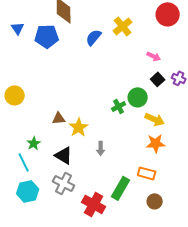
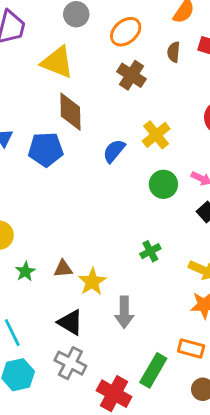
green circle: (138, 97) -> (163, 184), moved
green star: (34, 143) -> (25, 272), moved
gray arrow: (101, 148) -> (124, 312), size x1.5

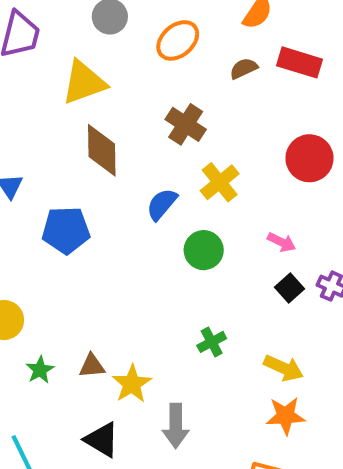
brown semicircle: (174, 52) -> (244, 68), turned 60
yellow triangle: (57, 62) -> (84, 82), turned -42
brown cross: (131, 75) -> (186, 124), moved
blue pentagon: (46, 149) -> (66, 230), moved
green circle: (163, 184) -> (204, 250), moved

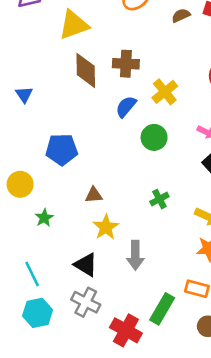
brown cross: (186, 124) -> (126, 64), moved, turned -30
blue pentagon: (66, 230) -> (62, 149), moved
brown triangle: (92, 366) -> (94, 195), moved

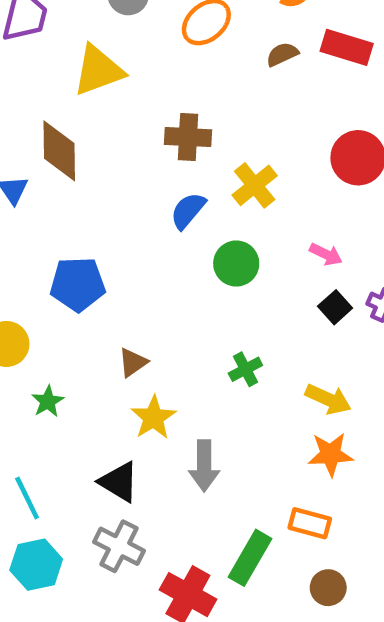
brown diamond: (86, 70) -> (59, 151), moved
brown triangle: (94, 195) -> (133, 362), turned -30

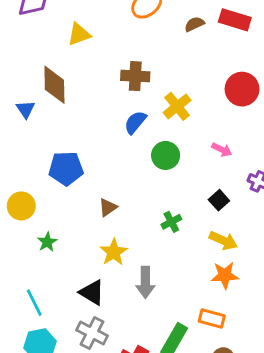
yellow triangle: (98, 70) -> (79, 34), size x0.7
black square: (335, 307) -> (219, 200), moved
brown triangle: (133, 362) -> (108, 207), moved

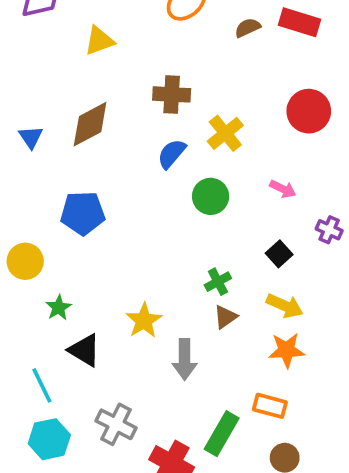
brown diamond: (54, 85) -> (90, 124), moved, turned 63
brown triangle: (108, 207) -> (225, 317), moved
black triangle: (92, 293) -> (84, 350), moved

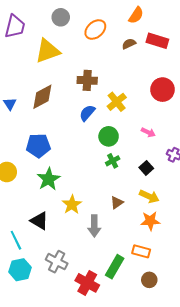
yellow triangle: (99, 41) -> (48, 51), size x1.5
green cross: (218, 282) -> (113, 161), moved
green star: (59, 308) -> (49, 179), moved, size x1.6

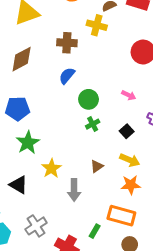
yellow cross: (117, 102) -> (97, 25), moved, turned -36
orange rectangle: (141, 251) -> (121, 216), size x1.5
gray cross: (57, 262) -> (36, 226), turned 30
green rectangle: (115, 267) -> (95, 231), size x0.6

